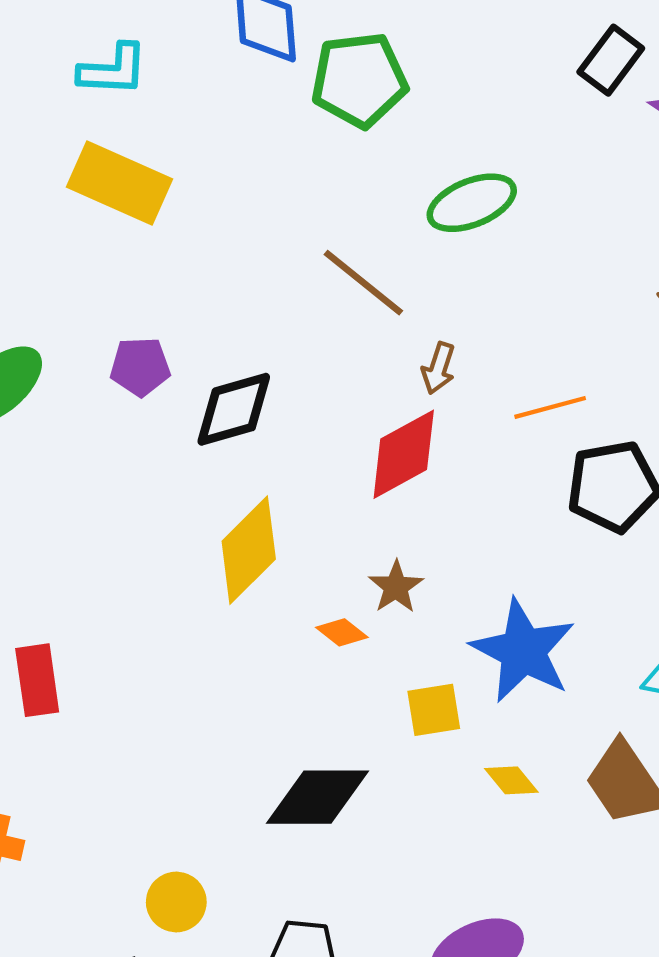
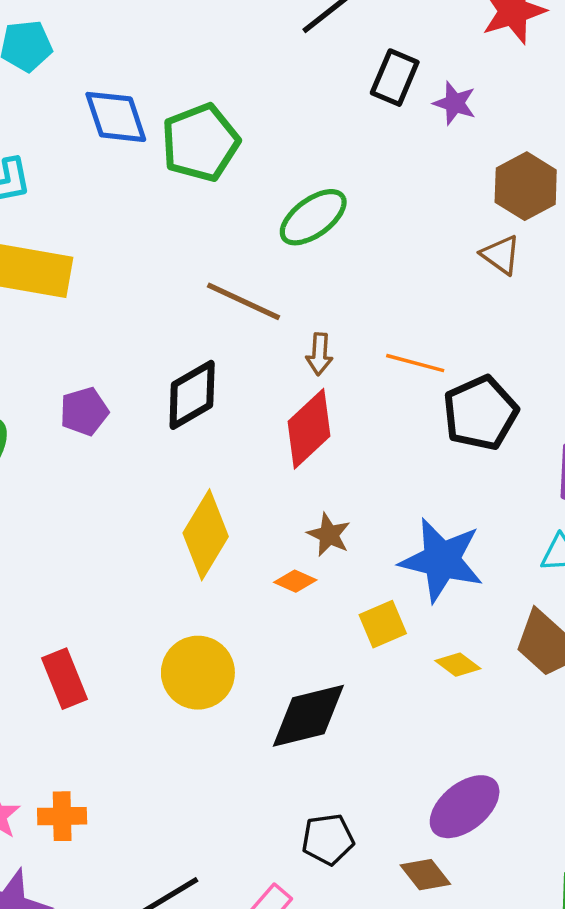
orange line: (550, 407) -> (415, 363), turned 44
black diamond: (234, 409) -> (192, 395), moved
yellow circle: (176, 902) -> (198, 673), moved, size x1.5

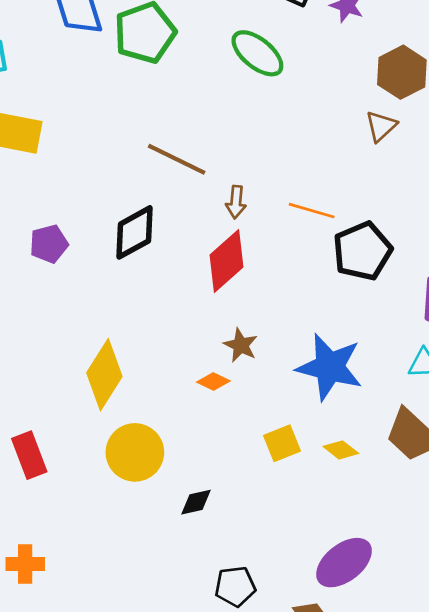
green ellipse: (313, 217) -> (257, 53), moved, turned 74
brown triangle: (501, 255) -> (381, 126), turned 40
yellow diamond: (206, 535) -> (104, 375), moved
yellow square: (383, 624) -> (282, 443), moved
black diamond: (308, 716) -> (196, 502), moved, size x0.5

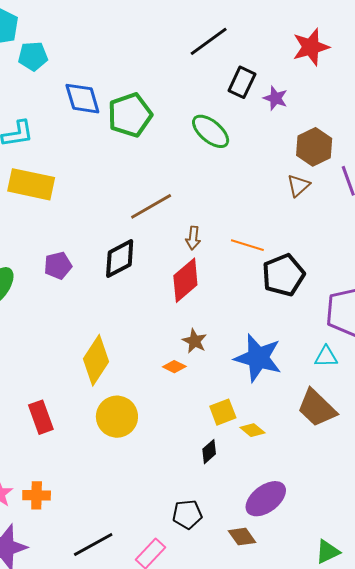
brown line: (177, 159) -> (151, 206), turned -57
yellow diamond: (341, 450) -> (252, 430), moved
black diamond: (196, 502) -> (209, 452), moved, turned -30

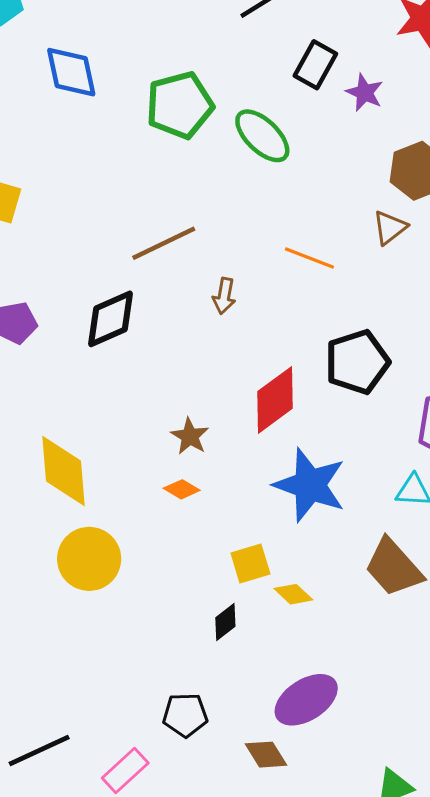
green pentagon: (130, 115) -> (180, 105), moved
orange line: (247, 245) -> (309, 258), moved
red diamond: (185, 280) -> (275, 400), moved
brown star: (194, 341) -> (190, 436), moved
yellow diamond: (96, 360) -> (64, 471), turned -42

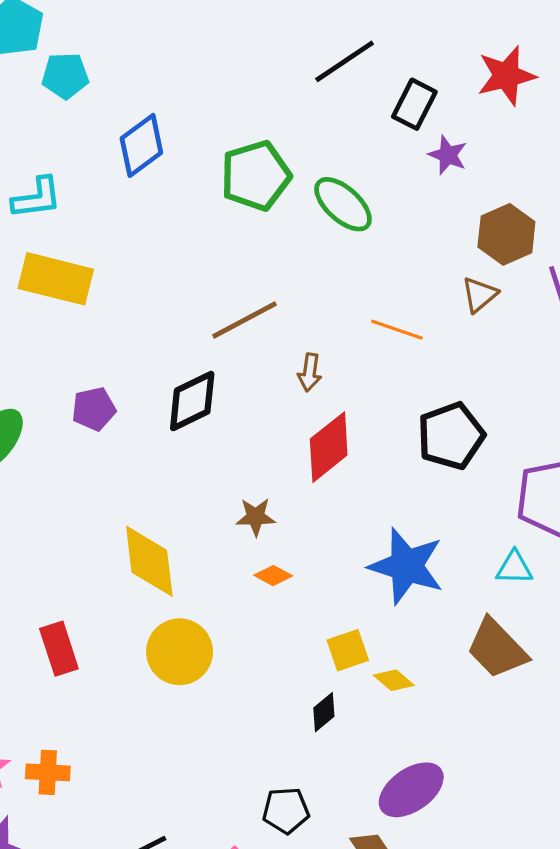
black rectangle: (315, 65) -> (414, 104), moved
blue diamond: (71, 72) -> (141, 145), turned 68
red diamond: (275, 400) -> (329, 447), moved
brown star: (190, 436) -> (256, 517), moved, turned -30

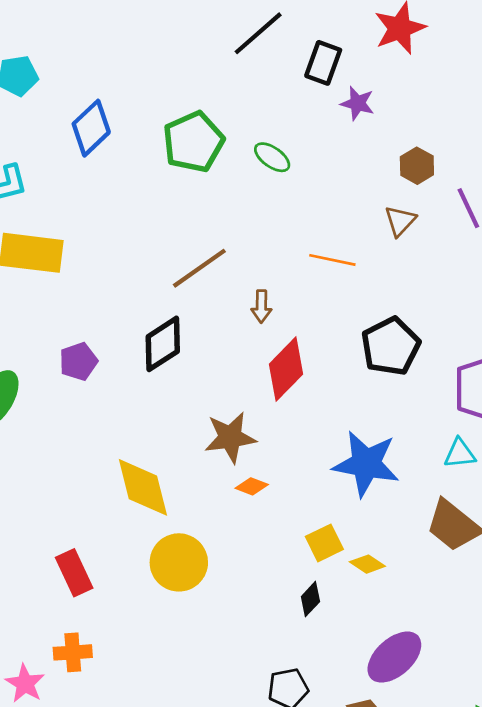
green ellipse: (343, 204) -> (272, 157), size x0.7
brown hexagon: (506, 234) -> (417, 166), size x0.7
brown star: (256, 517) -> (230, 437), size x1.5
orange cross: (48, 772) -> (73, 652), moved

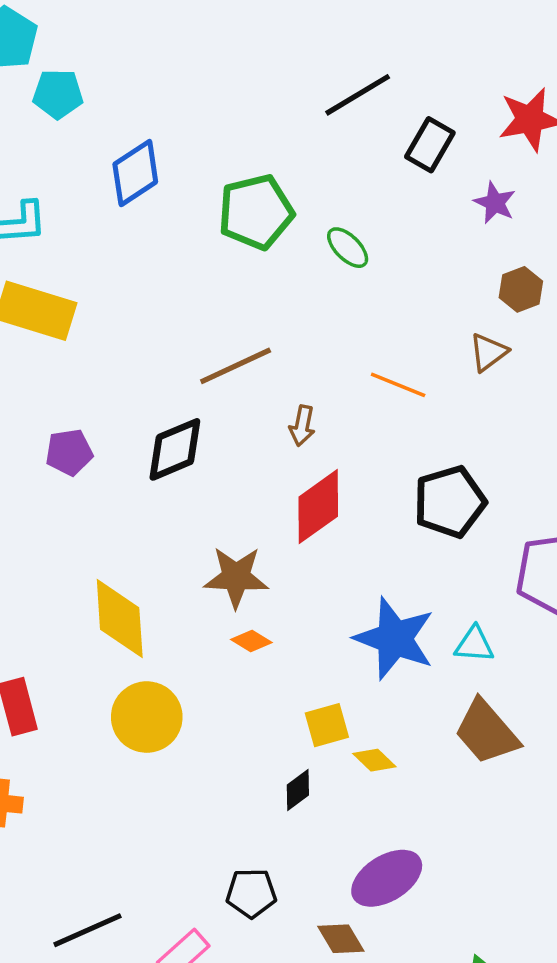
purple star: (358, 103) -> (495, 203), moved
cyan triangle: (460, 453) -> (474, 645), moved

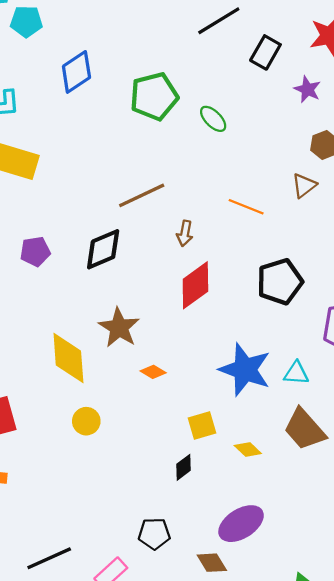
brown star: (236, 577) -> (119, 328), moved, turned 30
yellow circle: (147, 717) -> (86, 421), size x0.6
yellow diamond: (374, 760) -> (248, 450), moved

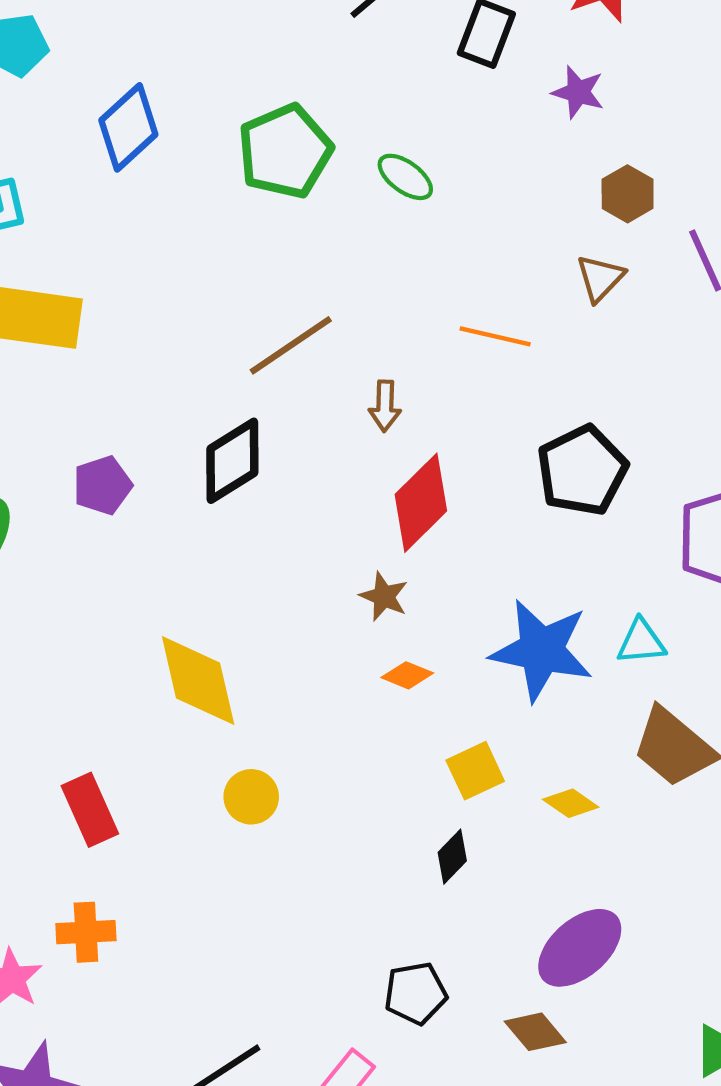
brown star: (119, 328) -> (384, 596), moved, size x0.6
orange diamond: (153, 372) -> (407, 675), moved

